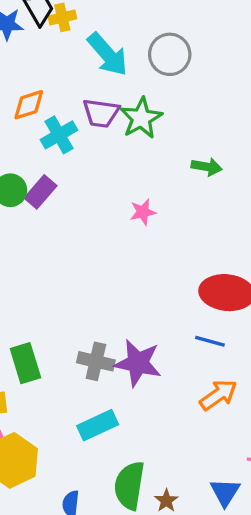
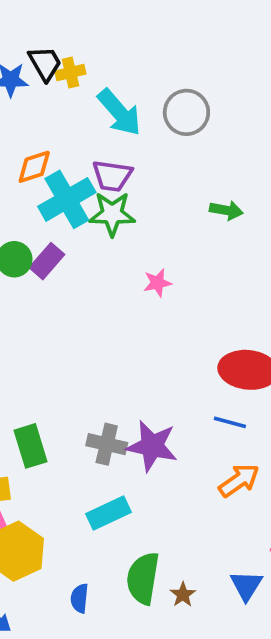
green star: (141, 118) -> (112, 214), moved, turned 30
cyan cross: (59, 135) -> (67, 199), size x1.4
green arrow: (207, 167) -> (226, 210), moved

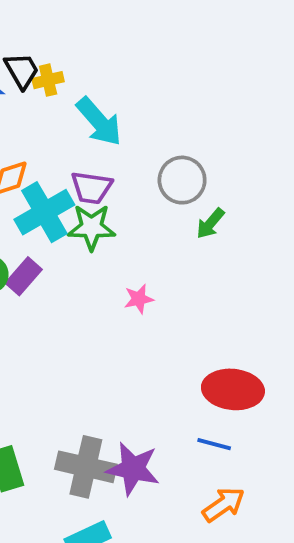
gray circle: (186, 112) -> (182, 180), moved
green arrow: (226, 210) -> (210, 223), turned 120
gray cross: (107, 444) -> (86, 467), size x1.4

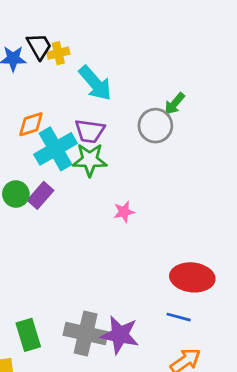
green arrow: (210, 223) -> (175, 104), moved

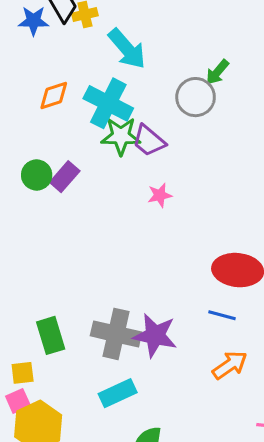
purple trapezoid: (90, 131) -> (149, 141), moved, turned 32
cyan cross: (56, 149) -> (108, 103), moved, turned -33

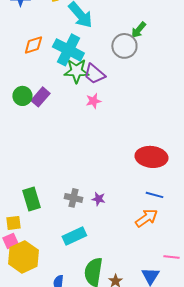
pink star: (160, 195) -> (93, 101), moved
blue line: (222, 315) -> (154, 195), moved
gray cross: (116, 334) -> (73, 198), size x0.6
purple star: (155, 335) -> (98, 199), size x0.5

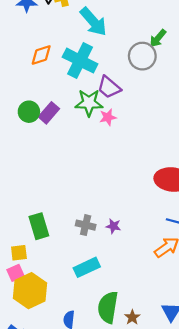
green star: (76, 71) -> (89, 103), moved

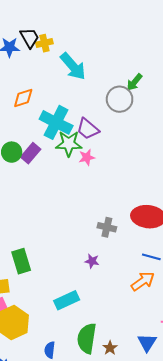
cyan cross: (80, 61) -> (56, 122), moved
gray cross: (86, 225) -> (107, 227), moved

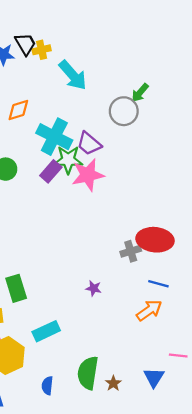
purple rectangle: (31, 153) -> (51, 171), moved
pink star: (87, 157) -> (88, 175), size x1.8
gray cross: (107, 227) -> (131, 251), moved, turned -30
cyan rectangle: (67, 300) -> (46, 331), moved

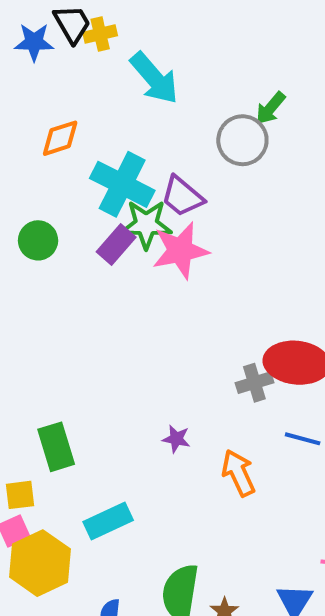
purple star: (94, 288) -> (176, 439), moved
orange arrow: (149, 310) -> (238, 473), moved, turned -80

